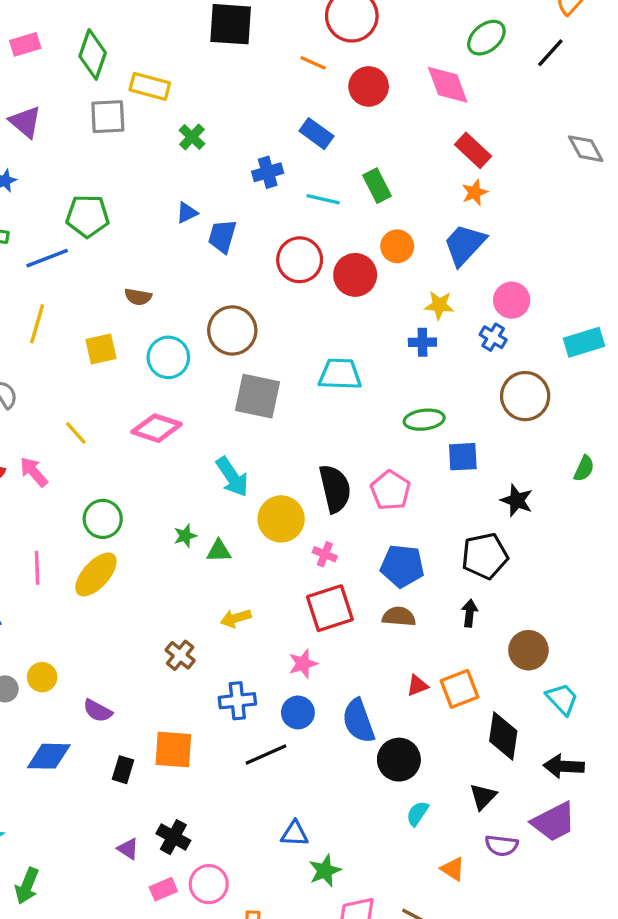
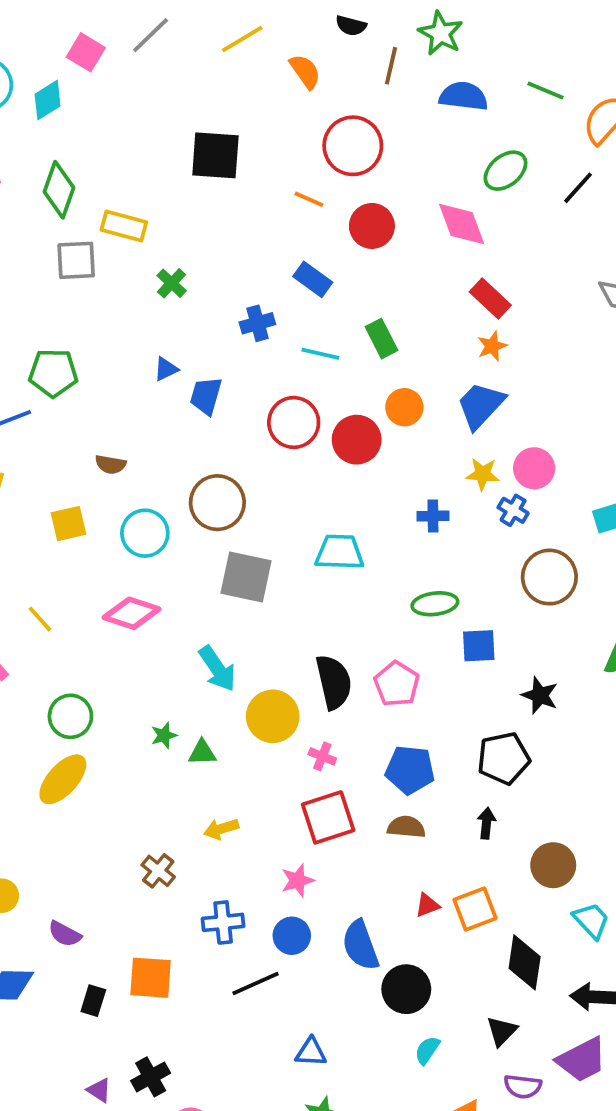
yellow star: (439, 305) -> (483, 474), moved
blue triangle: (295, 834) -> (311, 1052), moved
black cross: (173, 837) -> (151, 1077), turned 32

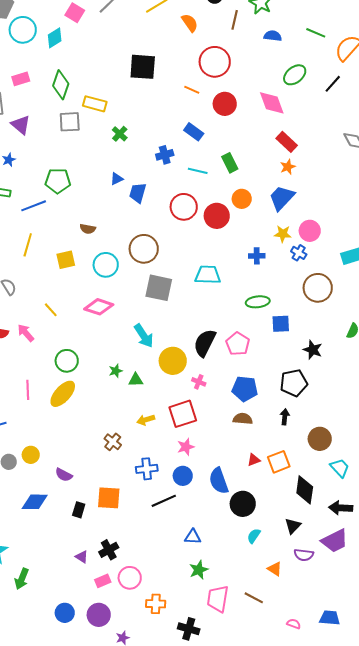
blue semicircle: (464, 96) -> (273, 36), size x0.7
black semicircle: (334, 682) -> (205, 343), turned -140
red square: (328, 817) -> (183, 414), moved

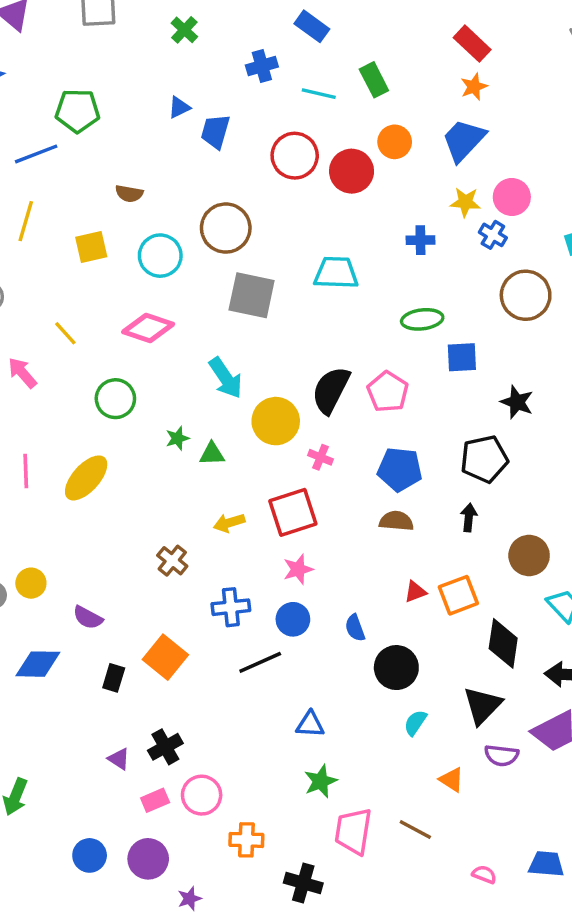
green circle: (67, 361) -> (115, 399), moved
blue semicircle: (219, 481) -> (355, 628), size x0.6
orange square: (109, 498) -> (165, 657), turned 35
black triangle: (293, 526) -> (483, 705), size x1.4

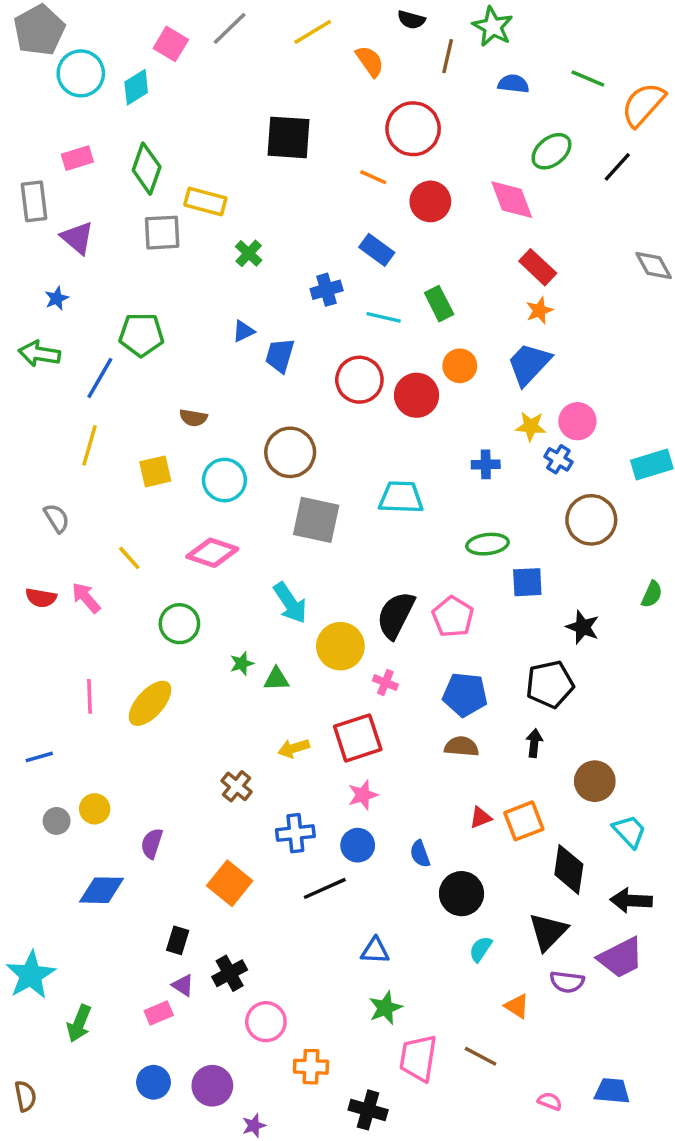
blue line: (36, 154) -> (100, 378), turned -39
purple semicircle: (88, 618) -> (152, 843), turned 80
black rectangle: (114, 678) -> (178, 940), moved
pink rectangle: (155, 800) -> (159, 1013), moved

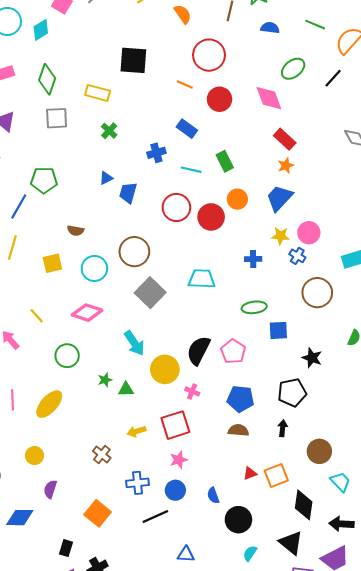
yellow rectangle: (205, 201) -> (98, 93), moved
gray square: (316, 520) -> (150, 293), turned 32
yellow circle: (95, 809) -> (35, 456), moved
black triangle: (548, 932) -> (291, 543), turned -35

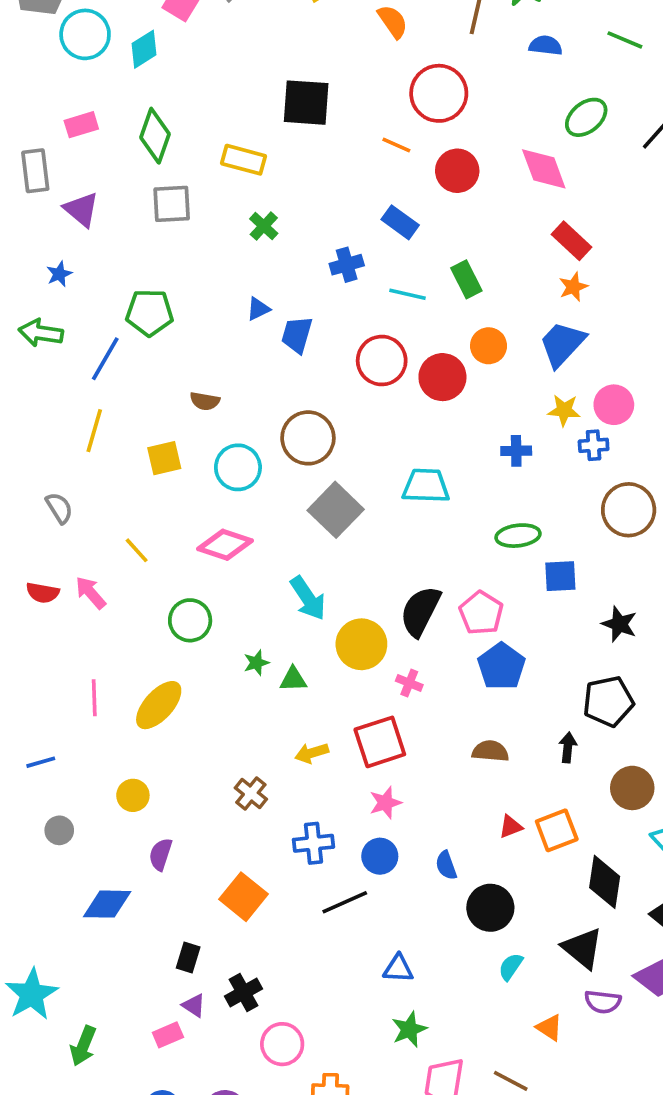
blue cross: (297, 256) -> (594, 445), turned -35
black pentagon: (292, 392) -> (608, 701), moved
blue pentagon: (241, 399) -> (501, 666), moved, turned 30

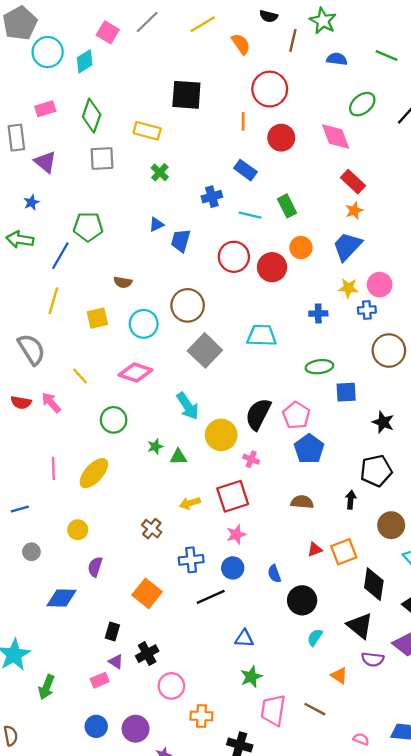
orange line: (396, 145) -> (243, 121), turned 66
gray semicircle: (59, 508) -> (31, 349), size x1.6

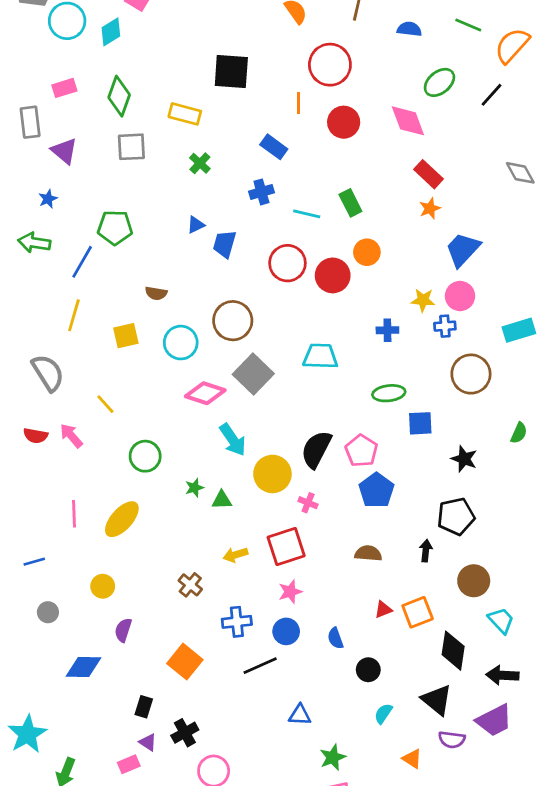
blue rectangle: (245, 170) -> (274, 147), moved
blue trapezoid: (347, 246) -> (463, 249), moved
pink diamond: (136, 372) -> (205, 393), moved
black circle: (302, 600) -> (368, 670), size x0.7
green star: (251, 677) -> (333, 757), moved

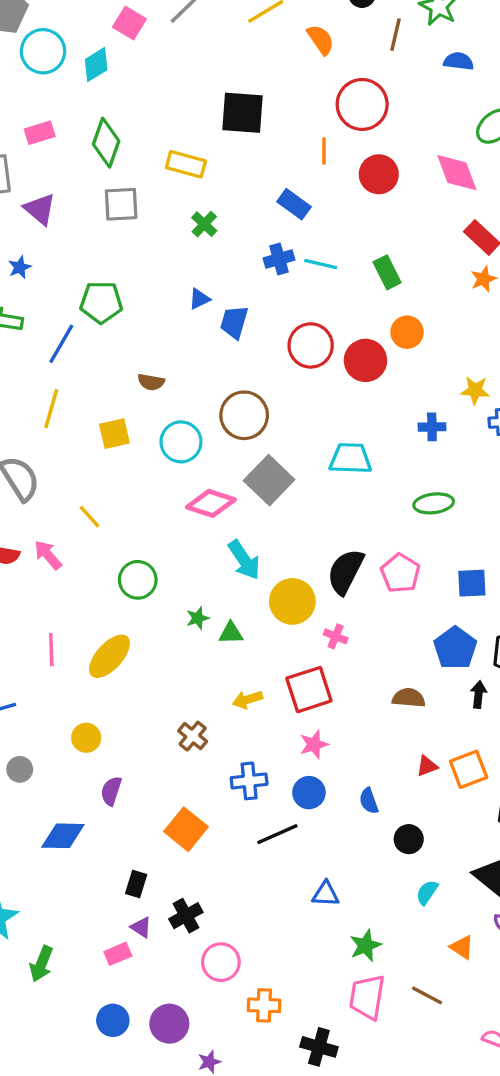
cyan line: (307, 214) -> (321, 264), moved
blue square: (420, 423) -> (472, 583), moved
blue pentagon: (376, 490) -> (455, 648), moved

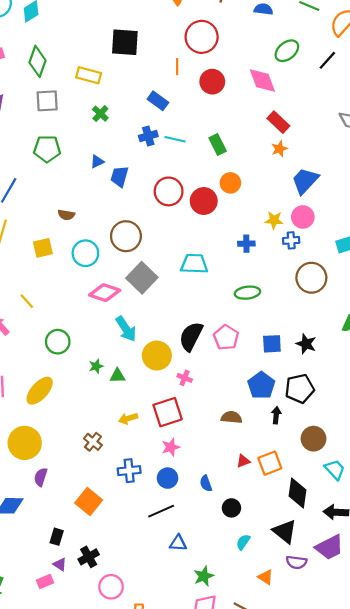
green pentagon: (101, 302) -> (47, 149), moved
yellow circle: (86, 738) -> (25, 443), size x1.8
black line: (277, 834) -> (161, 511), moved

